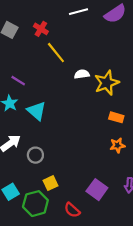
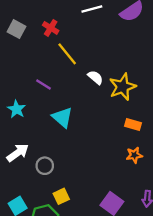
white semicircle: (82, 74) -> (95, 77), turned 48
purple line: (18, 81) -> (44, 84), moved
cyan triangle: (37, 111) -> (62, 117), moved

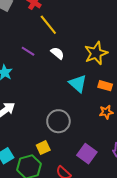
white semicircle: (95, 77) -> (57, 53), moved
cyan triangle: (62, 117) -> (78, 84), moved
gray circle: (45, 166) -> (58, 121), moved, size x1.5

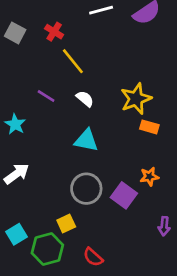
cyan triangle: (78, 84) -> (86, 140), moved, turned -30
orange rectangle: (105, 86) -> (149, 127), moved
purple square: (87, 154) -> (124, 195), moved

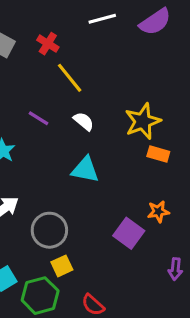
gray circle: (86, 189) -> (49, 230), moved

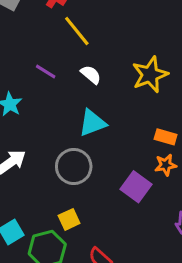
orange rectangle: (158, 154) -> (166, 137), moved
cyan triangle: (85, 170) -> (92, 123), turned -32
gray circle: (49, 230) -> (74, 167), moved

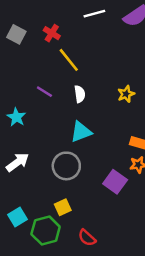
white semicircle: (91, 75) -> (80, 94), turned 42
yellow star: (150, 75) -> (126, 94), size x0.6

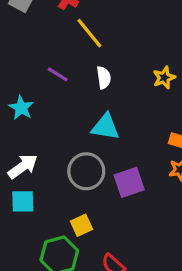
cyan triangle: (81, 132) -> (105, 127), turned 30
purple square: (115, 182) -> (129, 182), moved, turned 35
cyan square: (18, 217) -> (23, 201), moved, turned 30

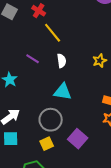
purple square: (129, 182) -> (78, 139), moved, turned -30
yellow square: (82, 225) -> (47, 144), moved

